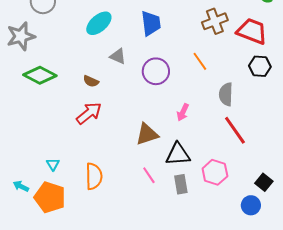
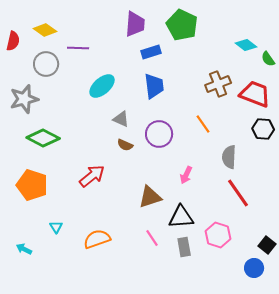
brown semicircle: (91, 81) -> (125, 145), moved
orange semicircle: (94, 176) -> (97, 239), turned -108
orange pentagon: (50, 197) -> (32, 185), moved

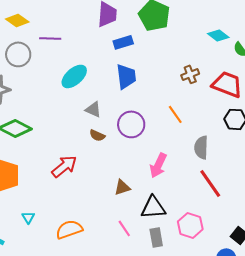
brown cross: (218, 84) -> (190, 74), size x0.7
pink arrow: (186, 175) -> (158, 165), size x1.4
brown triangle: (150, 197) -> (122, 187), size x0.7

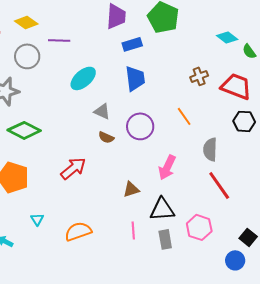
pink line: (124, 228) -> (133, 230), turned 30

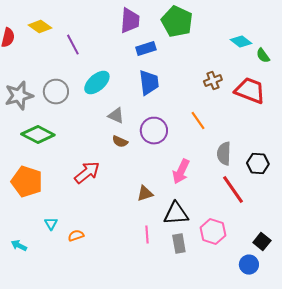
purple line: (59, 40) -> (73, 45), turned 60
gray circle: (27, 56) -> (56, 92), moved
black hexagon: (244, 121) -> (258, 164), moved
orange semicircle: (78, 231) -> (76, 236), moved, size x0.6

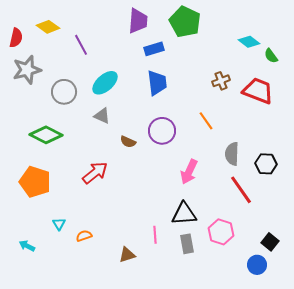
gray star: (19, 96) -> (27, 70), moved
gray triangle: (116, 116) -> (102, 116), moved
brown triangle: (145, 194) -> (127, 255), moved

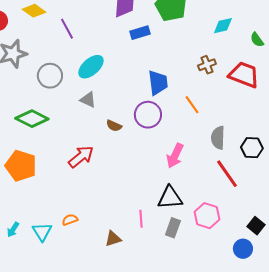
cyan diamond: (249, 42) -> (223, 26), moved, turned -50
blue trapezoid: (157, 83) -> (158, 83), moved
cyan triangle: (59, 224) -> (42, 232), moved, size x1.5
gray rectangle: (187, 244) -> (173, 228), turned 30
cyan arrow: (27, 246) -> (13, 230), turned -84

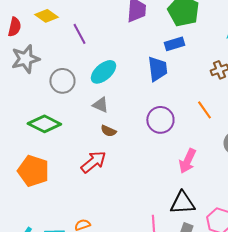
blue rectangle: (140, 33) -> (174, 44), moved
blue trapezoid: (158, 83) -> (157, 69), moved
brown semicircle: (114, 126) -> (108, 131), moved

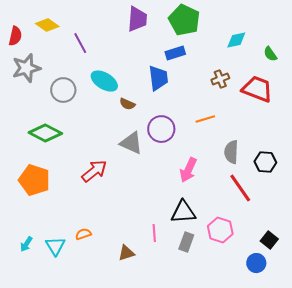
cyan ellipse: (103, 72) -> (104, 81), turned 72
gray triangle: (100, 105) -> (131, 143), moved, size x1.4
orange line: (204, 110) -> (205, 119), turned -72
brown semicircle: (108, 131) -> (127, 104), moved

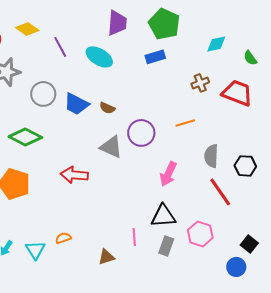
blue trapezoid: (158, 78) -> (76, 104), moved, turned 124
cyan ellipse: (104, 81) -> (99, 57), moved
red arrow: (94, 171) -> (74, 175), turned -136

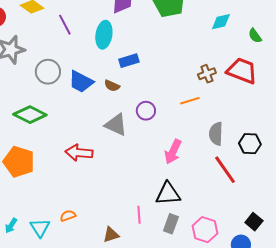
cyan ellipse: (99, 57) -> (104, 35), turned 68
blue rectangle: (155, 57) -> (129, 61), moved
brown cross: (200, 83) -> (207, 74), moved
purple circle: (141, 133) -> (146, 111), size x0.7
pink hexagon: (200, 234) -> (205, 230), moved

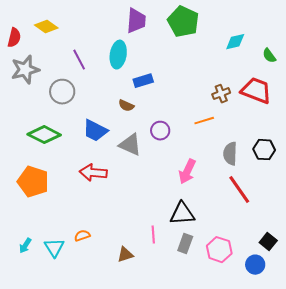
purple line: (65, 25) -> (79, 60), moved
blue trapezoid: (81, 82) -> (95, 131), moved
black hexagon: (250, 144) -> (264, 150), moved

